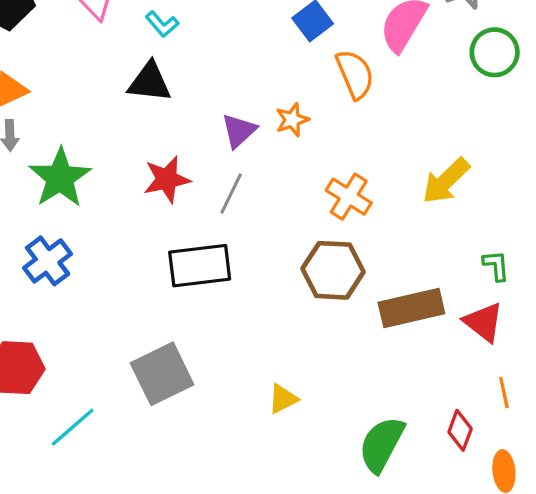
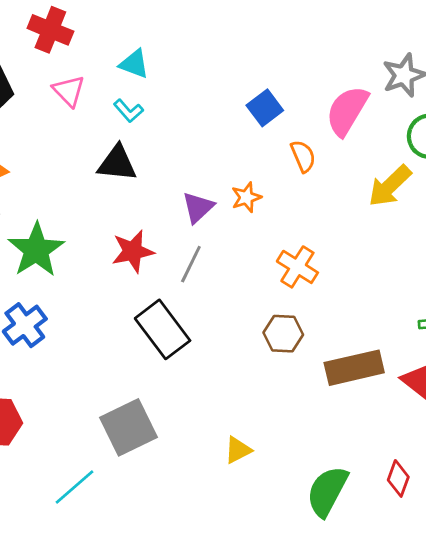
orange semicircle: (355, 74) -> (303, 156), size x0.7
yellow arrow: (446, 181) -> (390, 186), moved
black rectangle: (200, 266) -> (163, 329), turned 60
brown hexagon: (333, 270) -> (283, 334), size x0.7
cyan line: (73, 427) -> (75, 487), moved

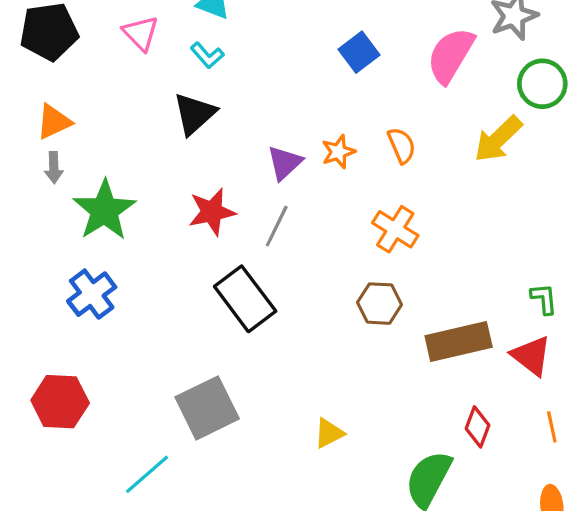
orange semicircle: (303, 156) -> (402, 145), moved
black triangle: (117, 163) -> (194, 114), turned -48
red diamond: (398, 478) -> (478, 427), moved

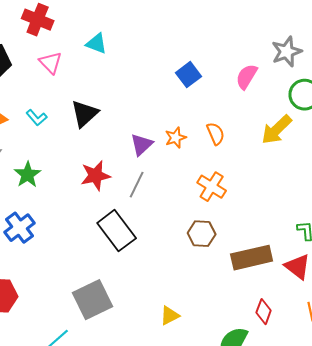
cyan L-shape: (207, 55) -> (37, 118), moved
pink semicircle: (451, 55) -> (247, 77), size x0.7
green star: (104, 210) -> (28, 175), size x0.7

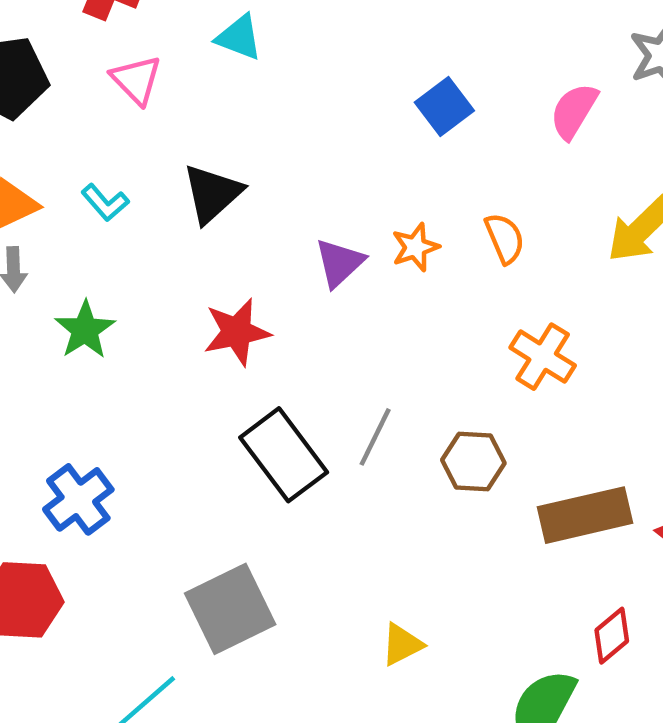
gray line: (137, 185) -> (375, 437), moved
orange cross: (212, 187) -> (543, 357), moved
blue cross: (20, 228) -> (78, 499), moved
red diamond: (264, 312) -> (612, 636), turned 30

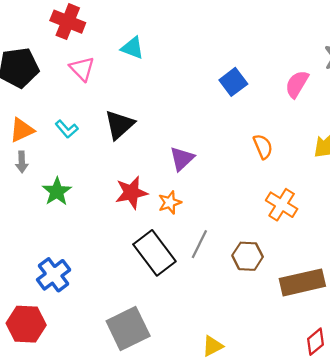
orange star: (415, 247) -> (170, 202), moved

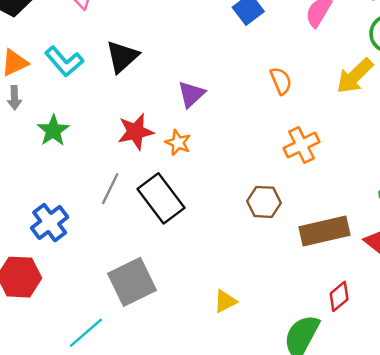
cyan L-shape: (67, 129) -> (64, 61), size x1.5
orange star: (170, 202) -> (178, 143), turned -30
orange cross: (282, 205) -> (301, 145), turned 32
gray line: (199, 244) -> (110, 189), moved

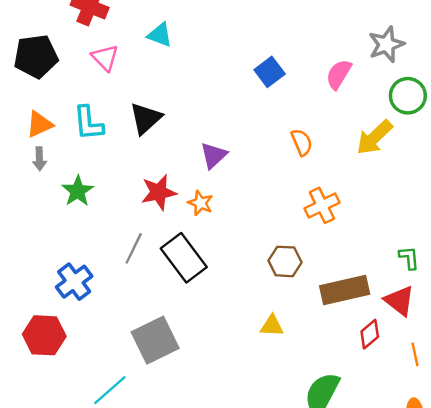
cyan L-shape: (64, 61) -> (88, 123), turned 36
red diamond: (339, 296) -> (370, 334), moved
yellow triangle: (225, 301) -> (272, 326), moved, turned 30

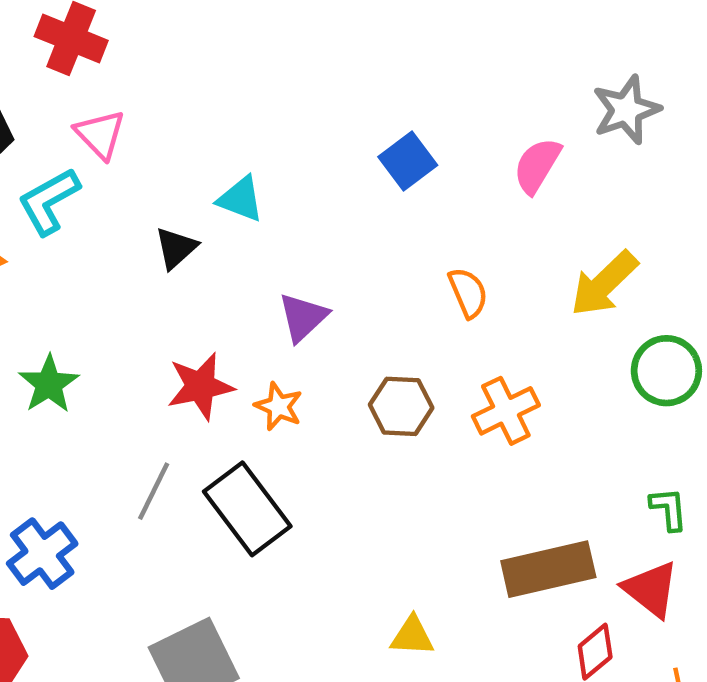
cyan triangle: (160, 35) -> (241, 199), moved
green circle: (408, 96) -> (666, 371), moved
black triangle: (146, 118) -> (176, 248), size x0.7
cyan L-shape: (88, 123) -> (49, 201), moved, turned 66
brown hexagon: (285, 261) -> (401, 406), moved

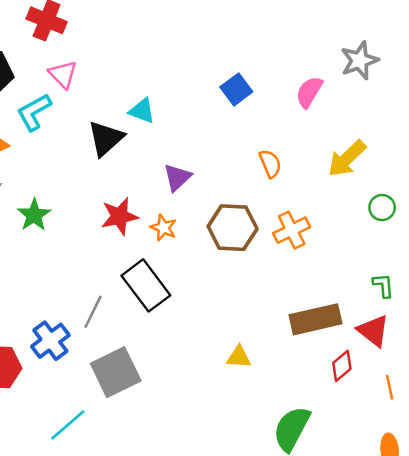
black triangle: (176, 248) -> (106, 138), size x1.5
green circle: (666, 371) -> (382, 208), size x0.7
brown hexagon: (401, 406) -> (233, 228), size x1.4
gray line: (154, 491) -> (93, 312), moved
blue cross: (42, 554) -> (50, 341), moved

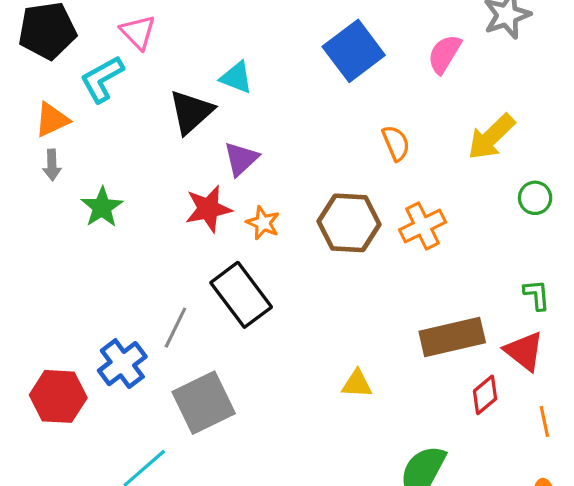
blue square: (236, 89) -> (354, 51), size x1.5
purple triangle: (177, 177) -> (241, 159), moved

